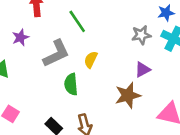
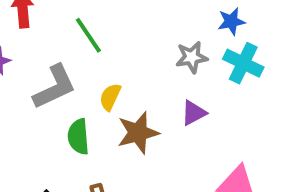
brown star: (128, 95) -> (138, 133), moved

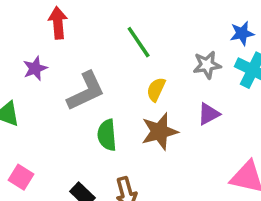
green line: (88, 35) -> (139, 42), moved
yellow semicircle: (110, 97) -> (156, 89), moved

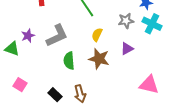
purple star: (35, 68) -> (28, 36), moved
brown star: (160, 132) -> (99, 59), turned 30

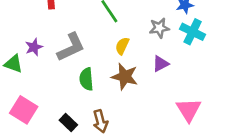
pink square: (20, 85) -> (24, 110), size x1.5
pink triangle: (149, 85) -> (189, 110), turned 45

